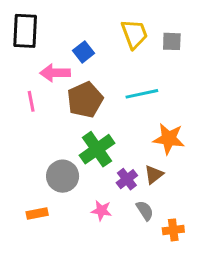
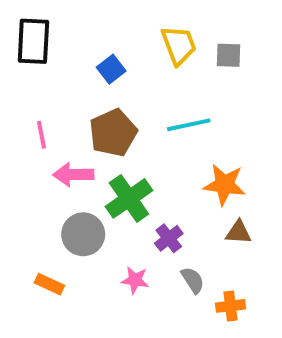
pink arrow: (55, 73) -> (73, 175), moved
brown triangle: (154, 175) -> (238, 232), moved, turned 42
orange rectangle: (37, 214) -> (49, 284), turned 36

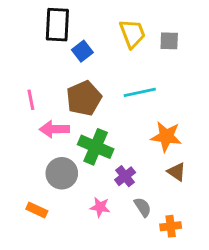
black rectangle: (33, 41) -> (57, 25), moved
green cross: (129, 198) -> (96, 147), turned -32
brown triangle: (238, 232) -> (177, 172), turned 30

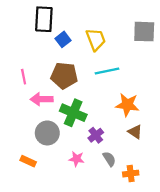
yellow trapezoid: (132, 34) -> (96, 39), moved
gray square: (169, 41) -> (144, 32), moved, size x1.5
brown pentagon: (84, 98) -> (64, 76), turned 30

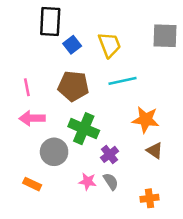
pink arrow: (42, 99) -> (32, 118), moved
gray semicircle: (109, 159) -> (111, 181), moved

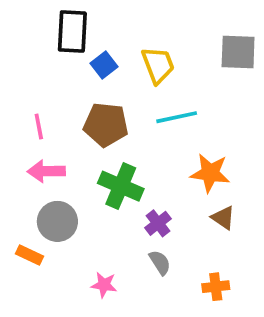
gray circle: (54, 152) -> (57, 221), moved
pink star: (88, 181) -> (104, 285), moved
orange rectangle: (32, 184) -> (30, 255), moved

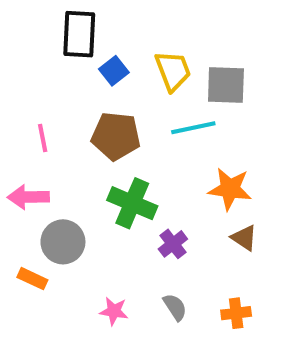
gray square: (238, 52) -> (226, 85), moved
pink arrow: (46, 171) -> (28, 197), moved
gray semicircle: (160, 262) -> (175, 307), moved

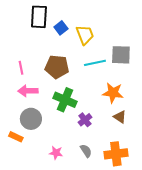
blue square: (114, 71) -> (61, 28), moved
gray square: (226, 85) -> (121, 55), moved
pink arrow: (28, 197) -> (28, 91), moved
orange cross: (236, 313) -> (116, 154), size x1.6

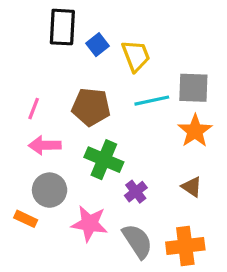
pink line: (21, 68) -> (34, 109), turned 32
orange star: (113, 93) -> (195, 131), moved, turned 30
gray semicircle: (86, 151) -> (137, 241), size x1.6
pink star: (56, 153) -> (89, 224), moved, size x1.6

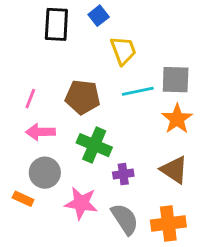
blue square: (97, 45) -> (99, 16), moved
brown triangle: (192, 187) -> (174, 170), size x1.5
purple cross: (136, 192) -> (123, 174), turned 30

